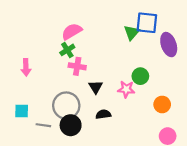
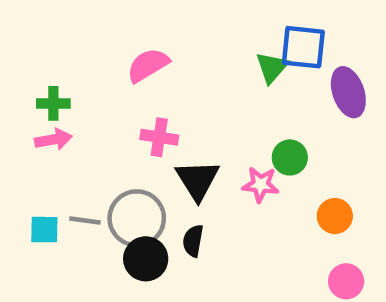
green cross: (67, 50) -> (53, 103), moved, turned 32
pink arrow: (26, 67) -> (53, 139), turned -98
black triangle: (96, 87) -> (198, 180), size x1.5
black semicircle: (103, 114) -> (193, 241), moved, turned -72
gray line: (43, 125) -> (85, 221), moved

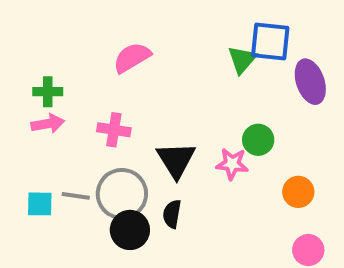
pink cross: (159, 137) -> (114, 130), moved

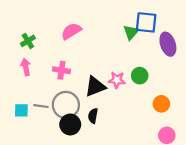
green cross: (48, 92) -> (28, 41), moved, turned -32
pink arrow: (48, 124) -> (26, 67), turned -91
black triangle: (176, 160) -> (95, 86), turned 40
pink star: (232, 164) -> (117, 80), moved

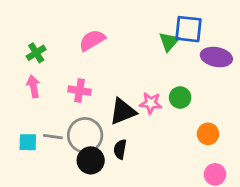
purple ellipse: (168, 44) -> (216, 57), turned -60

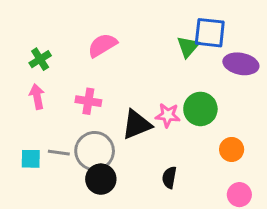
green circle: (180, 98) -> (200, 109), size x1.4
black semicircle: (120, 149) -> (169, 177), moved

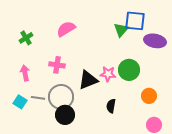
pink arrow: (37, 97) -> (25, 73), moved
cyan square: (31, 159) -> (20, 102), turned 32
black semicircle: (169, 177) -> (111, 106), moved

